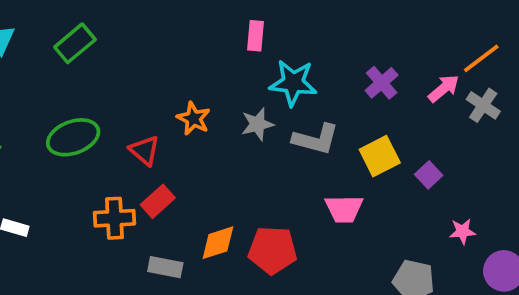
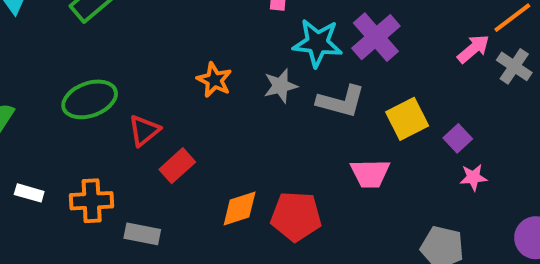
purple cross: (382, 83) -> (376, 37), moved, size x1.4
red triangle: (145, 150) -> (144, 131), moved, turned 40
orange cross: (114, 218) -> (92, 201), moved
pink star: (462, 231) -> (473, 177), moved
gray rectangle: (165, 267) -> (142, 234), moved

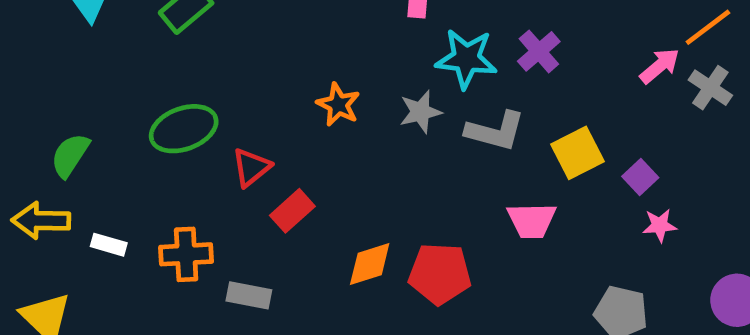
purple cross: (376, 37) -> (539, 51), size x0.7

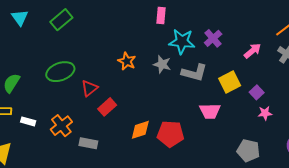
pink arrow: (660, 66) -> (252, 51), moved
gray star: (420, 112) -> (162, 64), turned 30
orange cross: (186, 254) -> (61, 126), turned -35

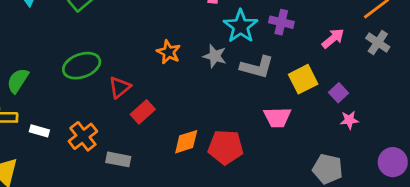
purple cross: (213, 38) -> (281, 22), turned -36
cyan star: (182, 41) -> (241, 26), turned 30

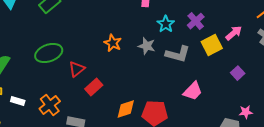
purple cross: (281, 22) -> (196, 21), turned 36
cyan star: (241, 26) -> (166, 24), size x0.7
yellow square: (303, 79) -> (212, 45), moved
pink trapezoid: (277, 117) -> (193, 91), turned -45
pink star: (349, 120) -> (246, 112), moved

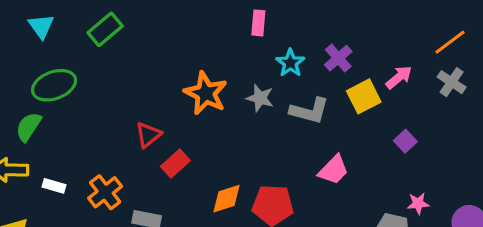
orange star: (113, 43) -> (206, 93), size x1.5
green ellipse: (49, 53) -> (54, 85), moved

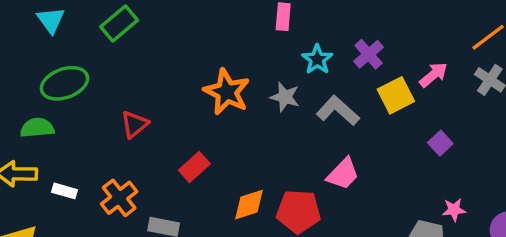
gray L-shape: (309, 111) -> (338, 111), turned -153
green semicircle: (28, 127) -> (37, 128), turned 52
red triangle: (148, 135) -> (135, 124), moved
pink trapezoid: (333, 170) -> (343, 174), moved

